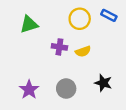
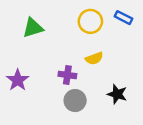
purple cross: (59, 47) -> (67, 75), moved
purple star: (29, 90) -> (18, 80), moved

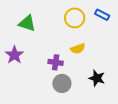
green triangle: (33, 28) -> (27, 23), turned 36
purple star: (18, 80) -> (14, 55), moved

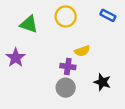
yellow circle: (75, 18) -> (66, 16), moved
purple cross: (56, 62) -> (68, 66), moved

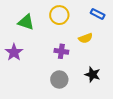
yellow semicircle: (82, 51) -> (85, 38), moved
purple cross: (68, 66) -> (61, 51), moved

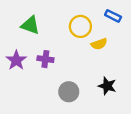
yellow circle: (59, 15) -> (80, 26), moved
purple cross: (61, 51) -> (45, 59), moved

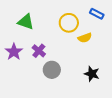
purple cross: (45, 59) -> (39, 51), turned 32
gray circle: (69, 92) -> (52, 70), moved

